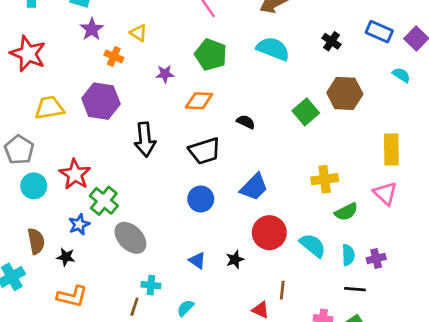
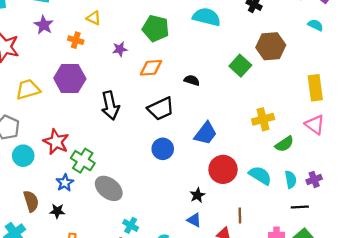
purple star: (92, 29) -> (44, 25), moved
blue triangle: (197, 261) -> (194, 220), moved
cyan cross: (151, 285) -> (131, 225), turned 32

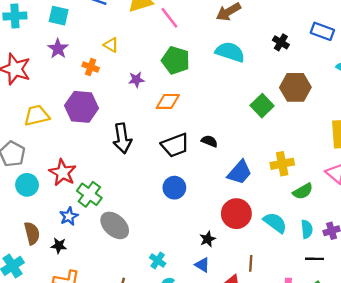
black semicircle: (192, 80) -> (209, 141), moved
blue trapezoid: (206, 133) -> (240, 172), moved
cyan cross: (131, 225) -> (158, 260), moved

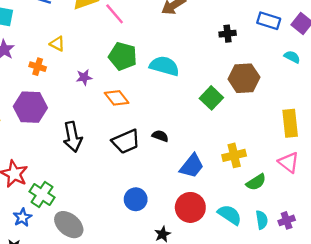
black cross: (281, 42) -> (228, 34), turned -35
cyan semicircle: (230, 52) -> (164, 66), moved
orange diamond: (168, 101) -> (117, 98), turned 55
blue circle: (174, 188) -> (136, 199), moved

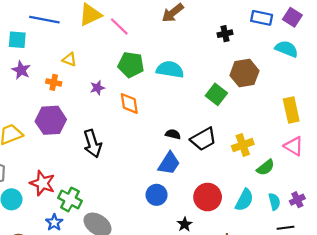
cyan semicircle: (292, 57) -> (287, 49), size x1.5
orange diamond: (117, 98) -> (129, 103), turned 35
black trapezoid: (126, 141) -> (203, 139), moved
blue trapezoid: (192, 166) -> (169, 163), moved
cyan semicircle: (230, 215) -> (244, 200), turned 90

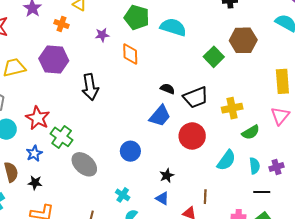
pink triangle: (294, 146) -> (280, 116), turned 30
blue circle: (157, 195) -> (130, 151), moved
red circle: (208, 197) -> (192, 136), moved
blue star: (54, 222) -> (34, 153), moved

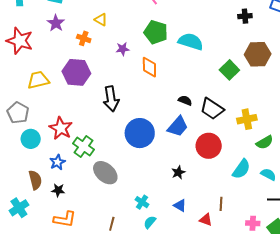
black trapezoid: (196, 97) -> (212, 109), turned 55
blue circle: (130, 151) -> (140, 133), moved, size x1.5
cyan semicircle: (255, 166) -> (268, 174), turned -56
black star: (167, 175) -> (178, 172), moved

